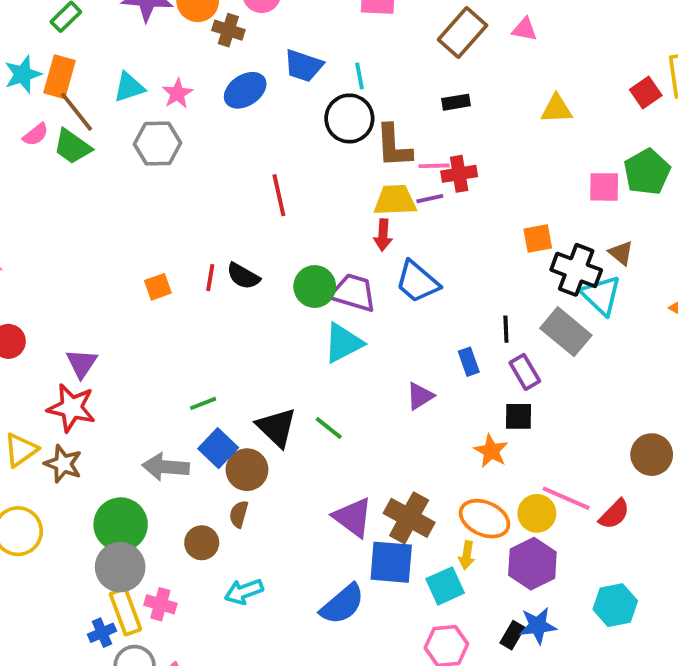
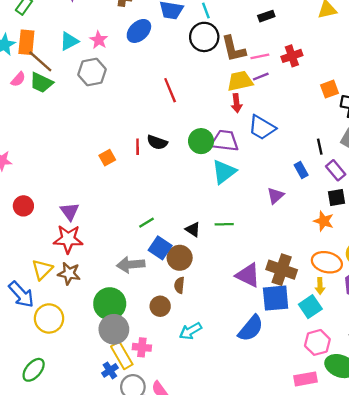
red cross: (459, 174) -> (292, 56), moved
black triangle: (276, 427) -> (193, 229), size x0.6
green line: (329, 428) -> (224, 224), turned -30

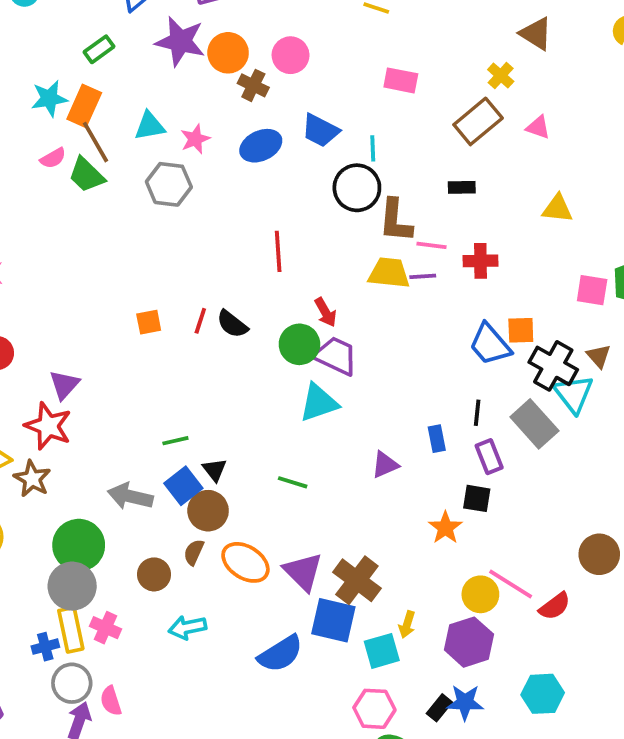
red arrow: (236, 103) -> (326, 312), moved, turned -42
blue trapezoid: (262, 128) -> (490, 344), moved
black triangle: (193, 229) -> (215, 470), moved
orange ellipse: (327, 262) -> (245, 562), moved

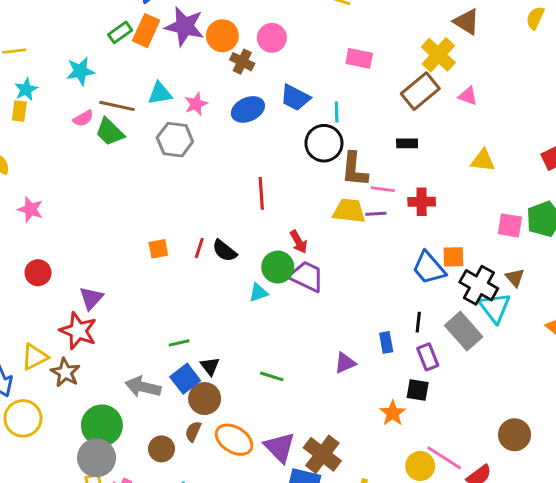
yellow cross: (501, 76) -> (438, 55), size x1.6
orange rectangle: (84, 106) -> (146, 31), moved
brown line: (96, 142) -> (117, 106), turned -48
cyan triangle: (319, 403) -> (258, 293), moved, size x0.6

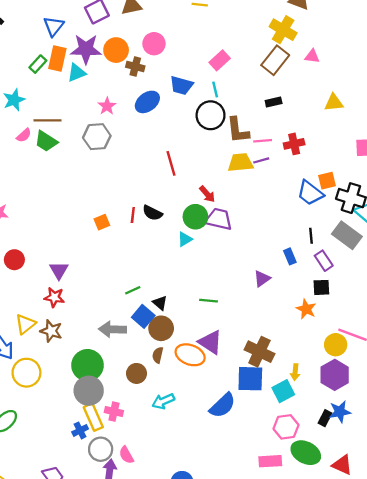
pink rectangle: (359, 58) -> (220, 60), moved, turned -42
cyan triangle: (160, 93) -> (77, 73), moved
red star: (78, 331) -> (54, 297), size x0.7
purple triangle: (280, 447) -> (210, 342), moved

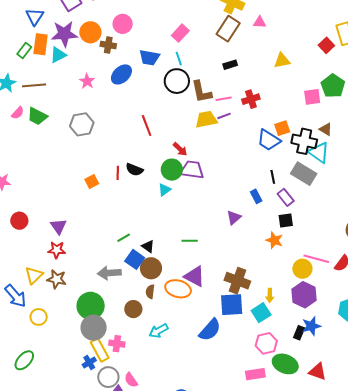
brown line: (47, 120) -> (34, 85), moved
gray hexagon: (97, 137) -> (82, 124), moved
yellow circle: (26, 373) -> (39, 317), size x0.7

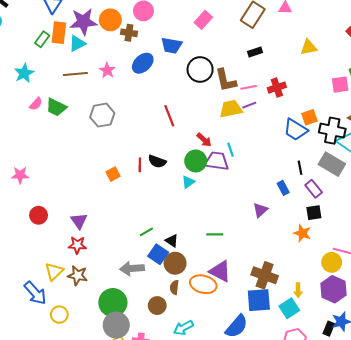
cyan line: (179, 59) -> (231, 150), moved
brown line: (34, 85) -> (75, 74), moved

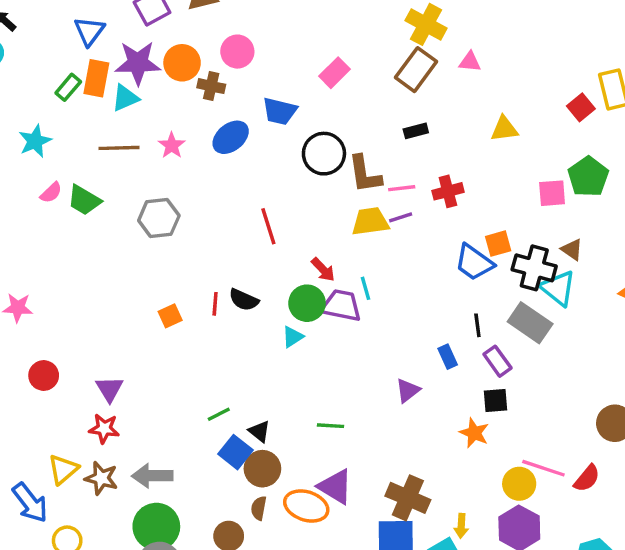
gray arrow: (132, 268) -> (152, 476), moved

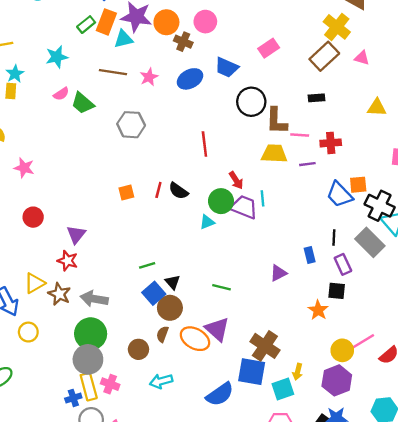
purple line: (401, 217) -> (307, 164), moved
pink line: (543, 468) -> (361, 343), turned -60

